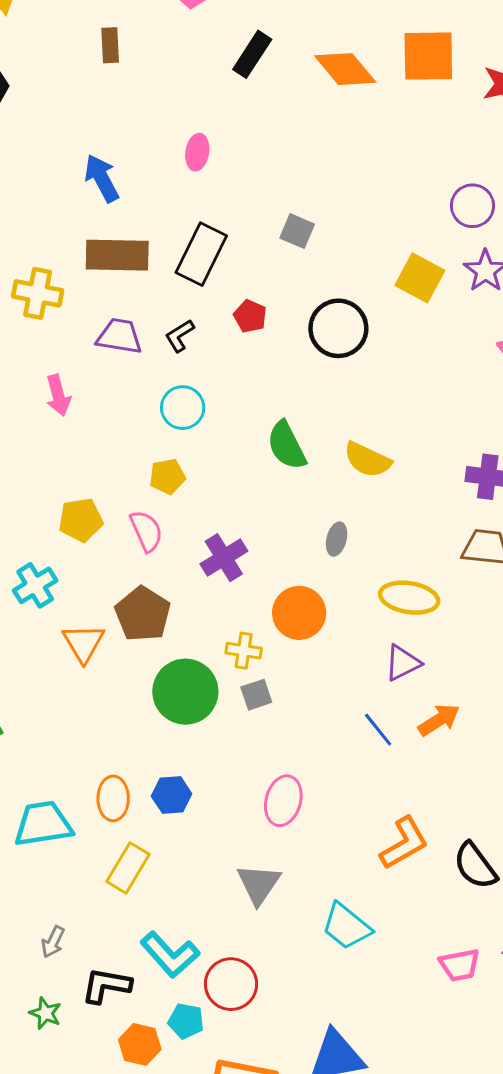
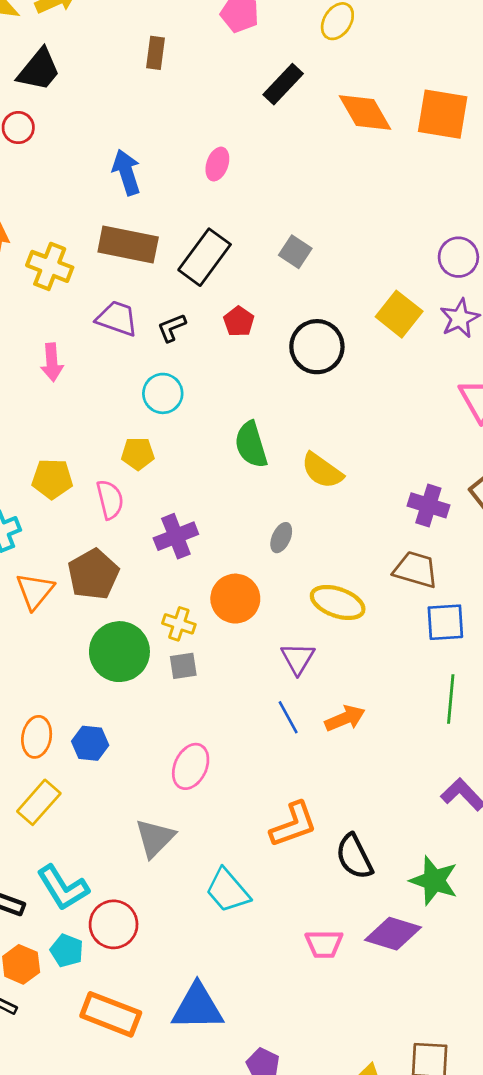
purple triangle: (403, 663) -> (298, 658), moved, turned -42

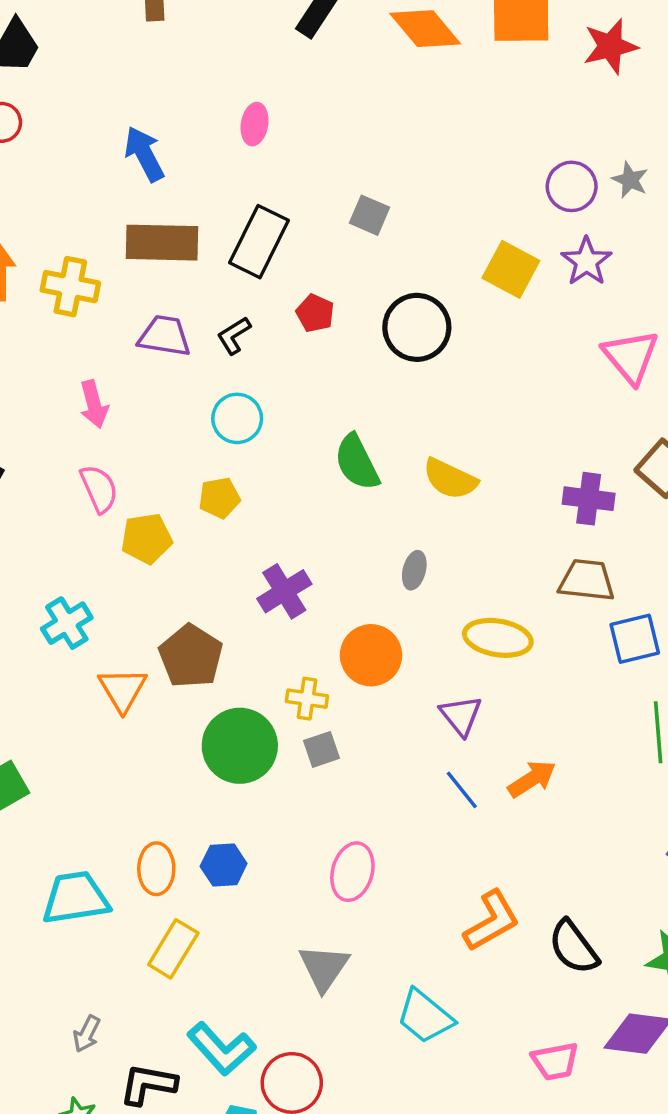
yellow pentagon: (52, 479) -> (146, 539), moved
pink semicircle: (110, 500) -> (99, 489), moved

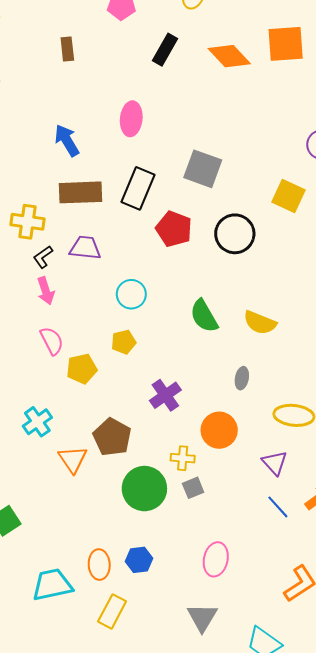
pink ellipse: (255, 124) -> (131, 119), size x1.4
gray square: (369, 215) -> (203, 169), size x1.6
red pentagon: (315, 313) -> (174, 229), size x1.6
black L-shape: (234, 335) -> (43, 257), moved

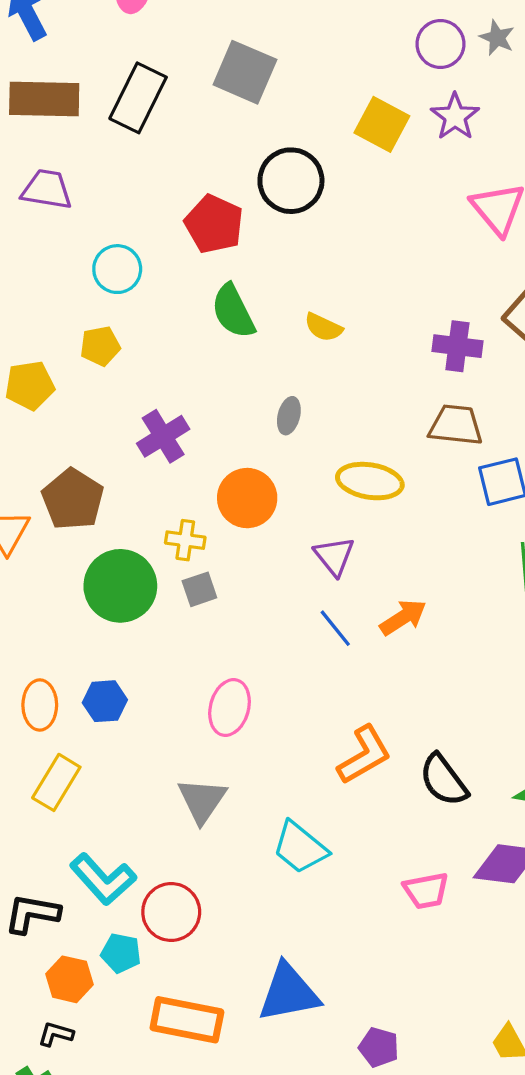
red pentagon: (174, 229) -> (214, 224), moved
yellow semicircle: (260, 323) -> (323, 327), size x0.7

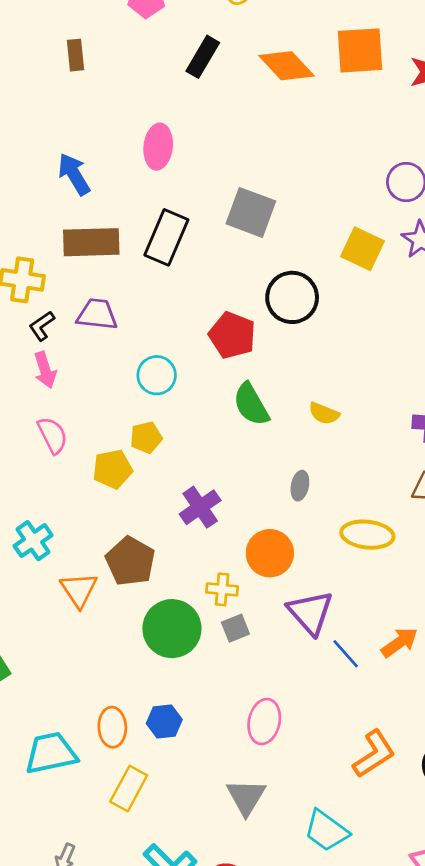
yellow pentagon: (30, 385) -> (113, 469), moved
purple triangle: (334, 556) -> (310, 613), moved, size x1.4

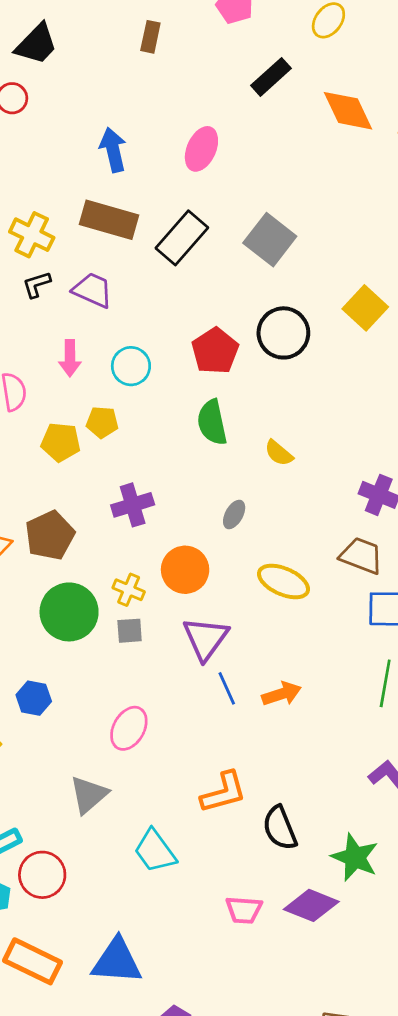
pink arrow: (45, 370) -> (70, 358), moved

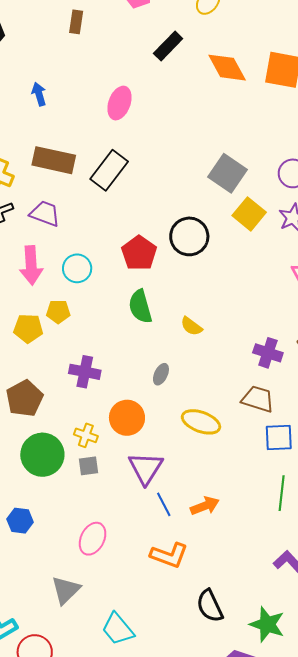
blue arrow: (113, 150) -> (39, 94), moved, size x0.7
gray square: (270, 240) -> (227, 173), moved
pink arrow: (70, 358) -> (31, 265), size x1.4
purple cross: (133, 505) -> (85, 372), turned 32
orange L-shape: (224, 792) -> (169, 555), moved, turned 39

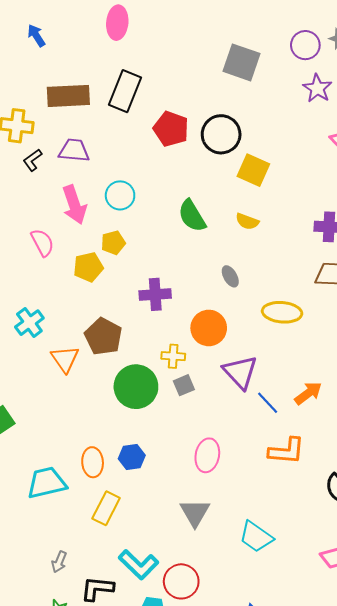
yellow square: (249, 214) -> (253, 170), moved
red pentagon: (139, 253) -> (171, 129), moved
gray ellipse: (161, 374) -> (230, 276), turned -40

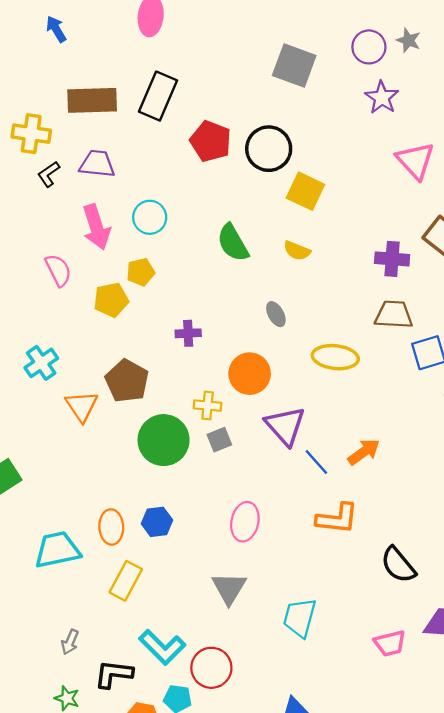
purple cross: (155, 294) -> (188, 333), size x0.7
cyan trapezoid: (256, 537) -> (300, 618), turned 69

